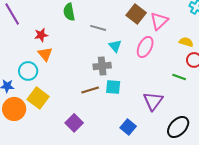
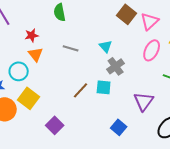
gray line: (98, 28) -> (71, 48), moved
pink ellipse: (145, 47) -> (152, 50), moved
gray cross: (102, 66) -> (116, 66), moved, turned -30
brown line: (90, 90) -> (81, 90), turned -30
purple square: (74, 123) -> (55, 125), moved

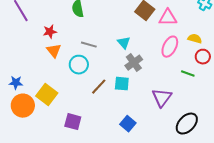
pink triangle: (150, 21) -> (168, 18), turned 42
cyan circle: (19, 71) -> (79, 65), moved
purple square: (55, 125) -> (73, 122), turned -30
blue square: (119, 127) -> (128, 124), moved

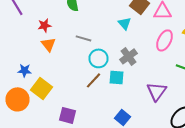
cyan triangle: (124, 43) -> (124, 23), moved
cyan circle: (79, 65) -> (98, 58), moved
blue star: (16, 83) -> (24, 70), moved

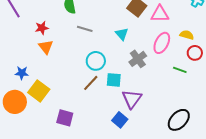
cyan triangle: (124, 23) -> (122, 34), moved
gray line: (84, 38) -> (85, 29), moved
gray cross: (128, 56) -> (138, 59), moved
purple triangle: (156, 91) -> (132, 99), moved

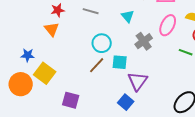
red star: (42, 28) -> (58, 10), moved

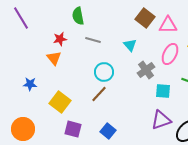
cyan square: (120, 62) -> (163, 91), moved
yellow square: (45, 73) -> (60, 102), moved
purple triangle: (138, 81) -> (161, 120), moved, turned 35
orange circle: (21, 84) -> (23, 129), moved
blue square: (126, 102) -> (108, 131), moved

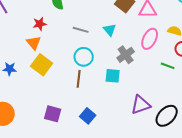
gray line: (93, 40) -> (81, 30), moved
cyan square: (163, 91) -> (113, 76), moved
brown line: (99, 94) -> (79, 79), turned -36
yellow square: (60, 102) -> (42, 65), moved

